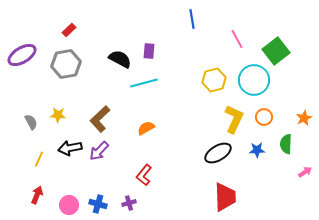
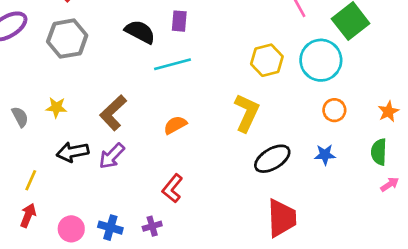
yellow L-shape: (234, 119) -> (247, 113), moved
green semicircle: (286, 144) -> (379, 152), moved
yellow line: (39, 159) -> (31, 180), moved

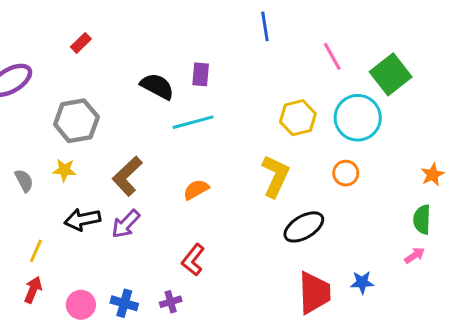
gray hexagon: (67, 39) -> (76, 121), moved
orange circle: (334, 110) -> (346, 173), moved
blue star: (325, 155) -> (362, 282), moved
pink arrow: (390, 184) -> (415, 255), moved

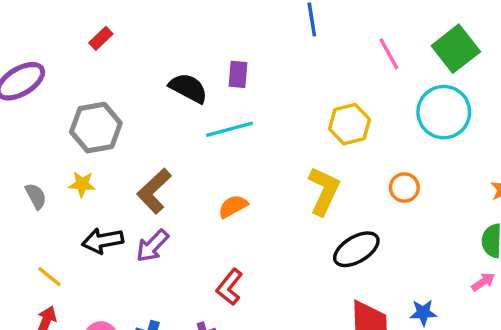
green square: (391, 74) -> (456, 49), moved
cyan circle: (358, 118) -> (444, 112), moved
yellow line: (36, 251) -> (50, 277), turned -75

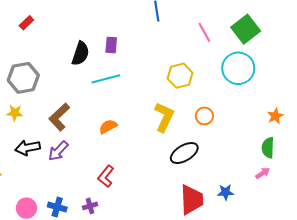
black semicircle: (188, 88) -> (80, 53), turned 80
orange circle: (404, 188) -> (204, 116), moved

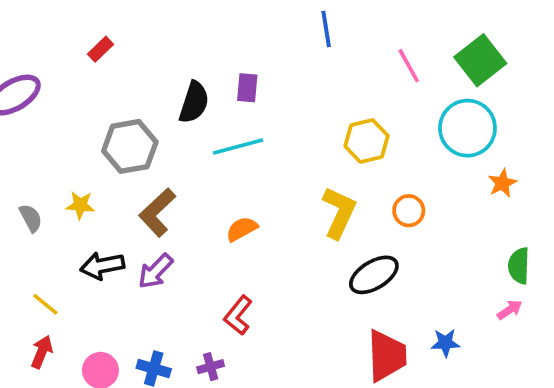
gray hexagon: (23, 78) -> (130, 146), moved
orange star: (275, 116) -> (502, 183), moved

